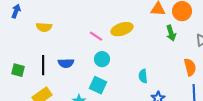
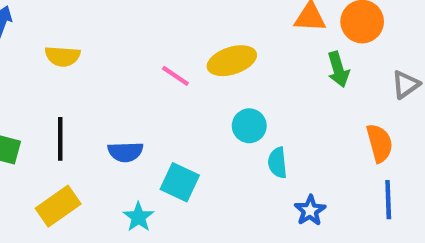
cyan circle: (102, 59) -> (249, 126), moved
blue semicircle: (66, 63) -> (125, 152), moved

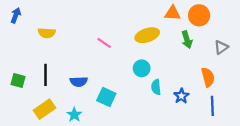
yellow ellipse: (232, 61) -> (147, 35), moved
blue star: (310, 210) -> (181, 96), moved
cyan star: (138, 217) -> (74, 115), moved

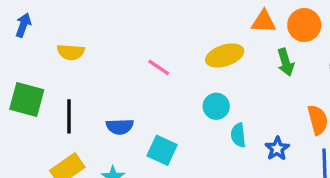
green square: (18, 80) -> (27, 99), moved, size x1.5

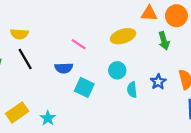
black line: (69, 116) -> (25, 59), moved, turned -30
blue semicircle: (120, 127) -> (64, 68), moved
blue star: (277, 149) -> (158, 82), moved
cyan square: (162, 150) -> (84, 87), moved

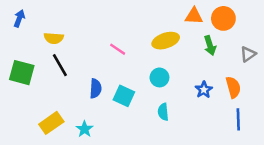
blue semicircle: (64, 68) -> (96, 89), moved, turned -84
cyan semicircle: (132, 90) -> (163, 112), moved

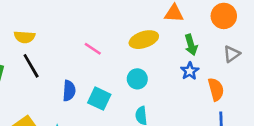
orange circle: (223, 18) -> (224, 16), moved
blue star: (204, 90) -> (190, 71), moved

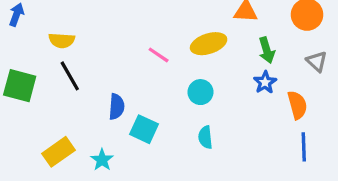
pink line: (93, 49) -> (159, 55), moved
gray triangle: (232, 54) -> (317, 61), turned -42
cyan square: (99, 99) -> (144, 129), moved

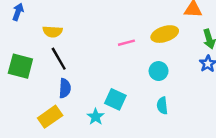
pink line: (159, 55) -> (126, 43), turned -49
blue semicircle: (117, 107) -> (65, 88), moved
cyan star: (102, 160) -> (96, 117), moved

